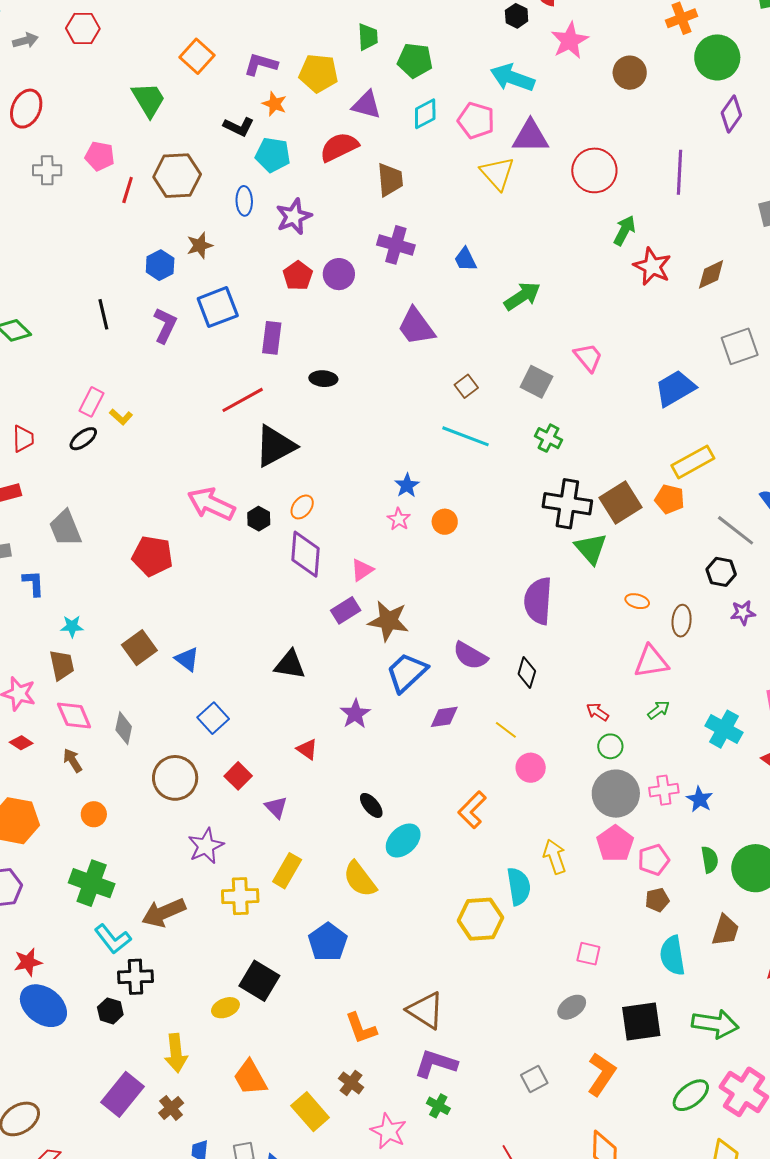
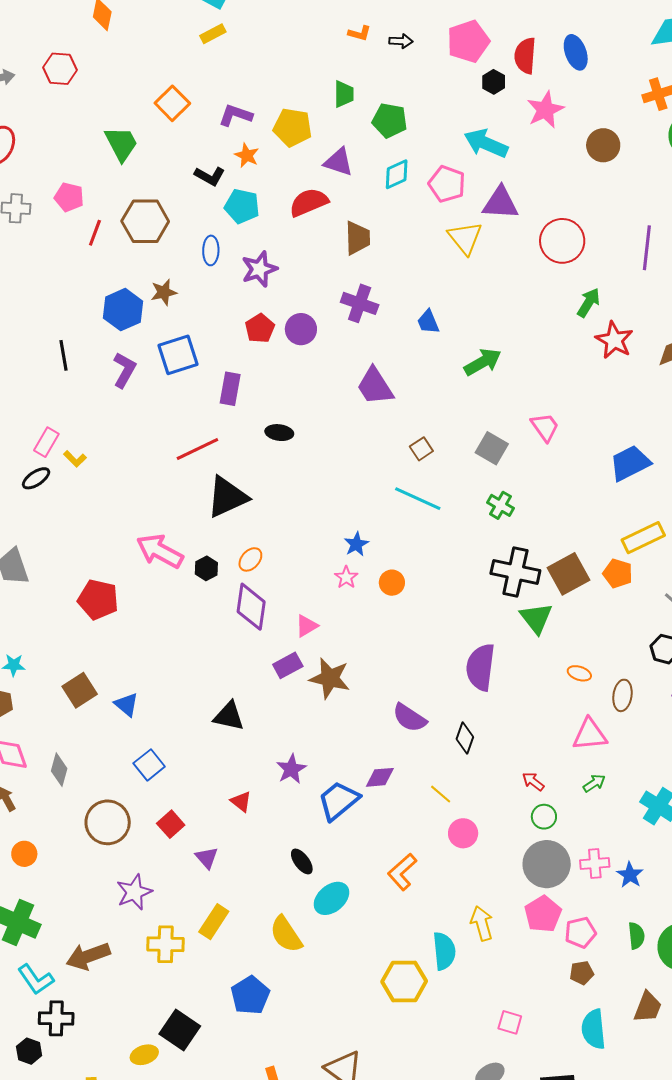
blue hexagon: (160, 265) -> (123, 310), size x1.4
blue trapezoid: (407, 673) -> (339, 801), moved

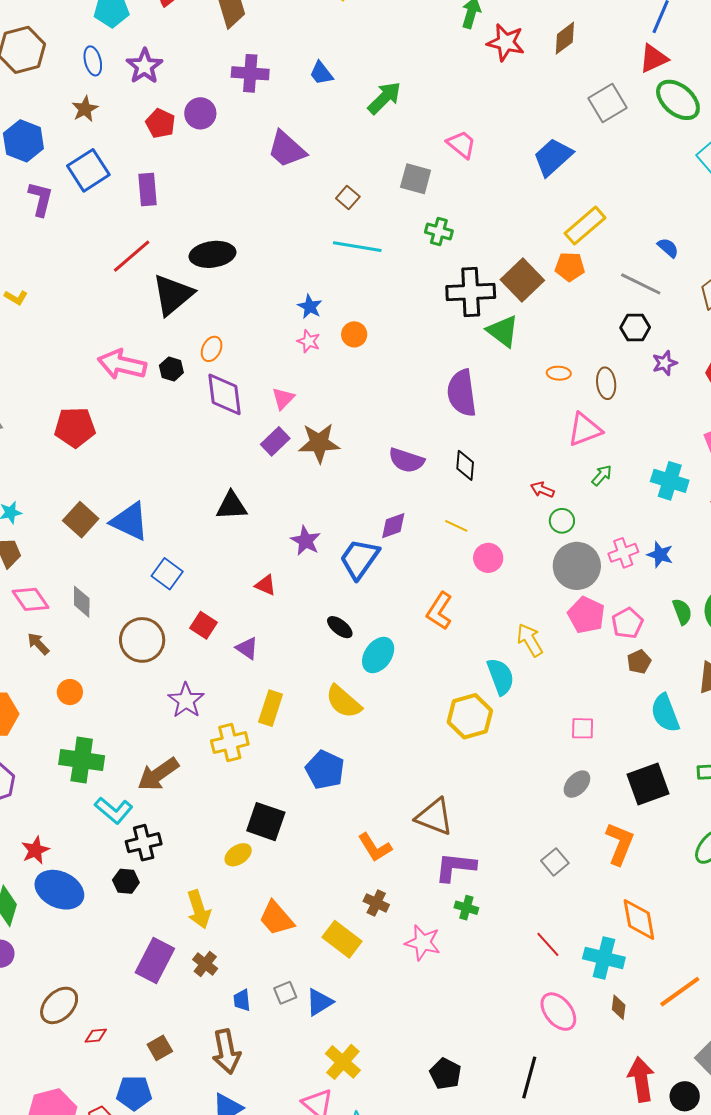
brown star: (164, 292) -> (85, 109), moved
black ellipse: (279, 433) -> (212, 254), moved, size x1.6
blue triangle: (127, 705) -> (130, 521), size x1.6

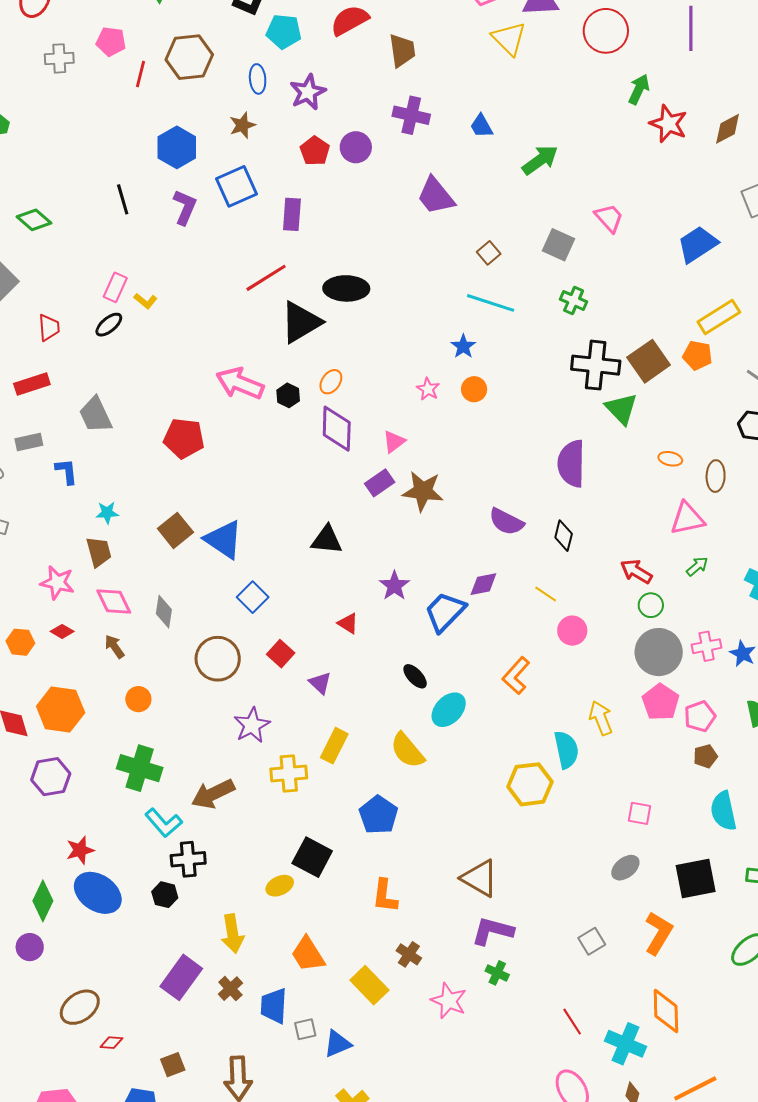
blue star: (310, 307) -> (463, 346), moved
red arrow: (542, 490) -> (636, 571), size x1.4
orange L-shape: (375, 847) -> (385, 896), moved, turned 30
blue trapezoid: (242, 1000) -> (274, 1006), moved, size x1.6

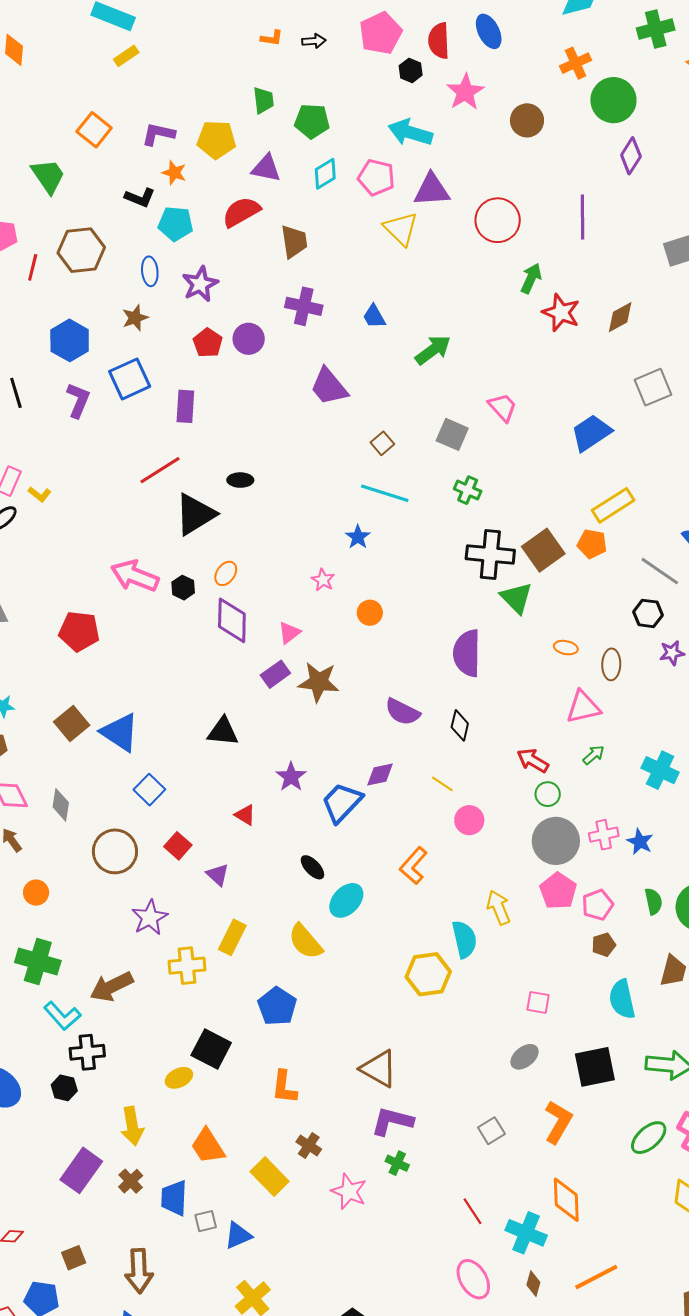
black ellipse: (346, 288) -> (240, 480), size x0.6
orange circle: (474, 389) -> (370, 613), moved

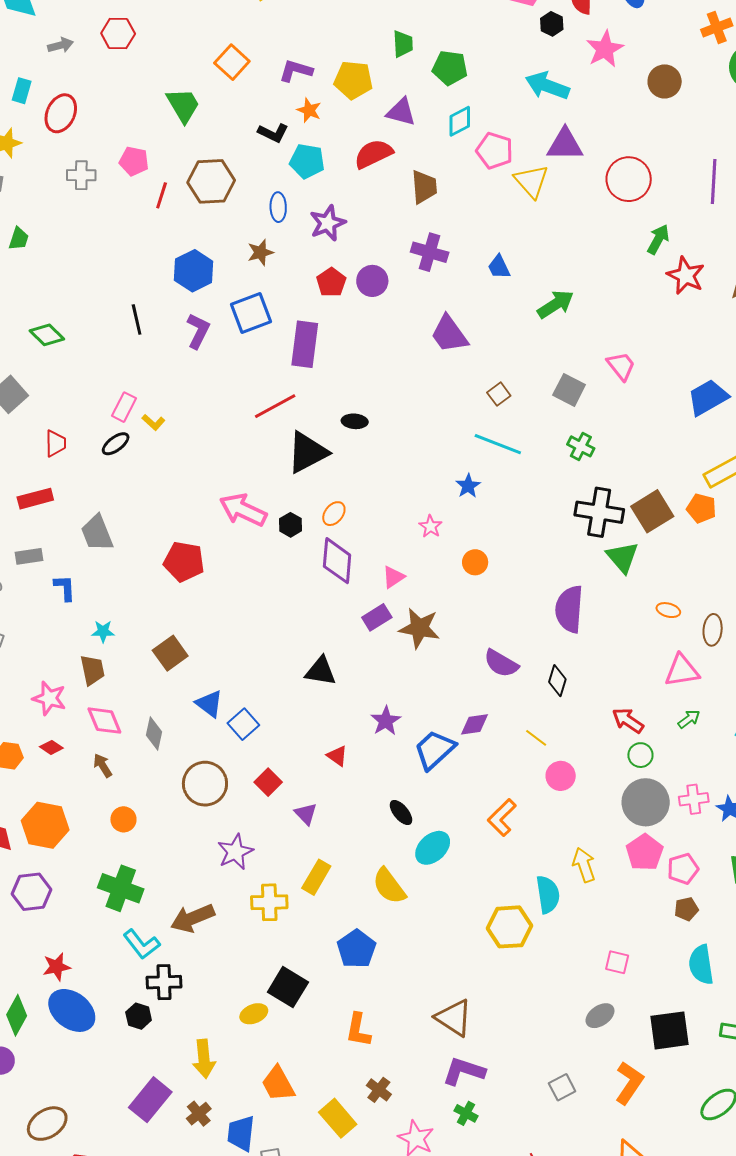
pink pentagon: (376, 177) -> (495, 151), moved
purple rectangle: (185, 406) -> (305, 344), size x1.4
blue triangle: (120, 732) -> (209, 704), moved, size x0.7

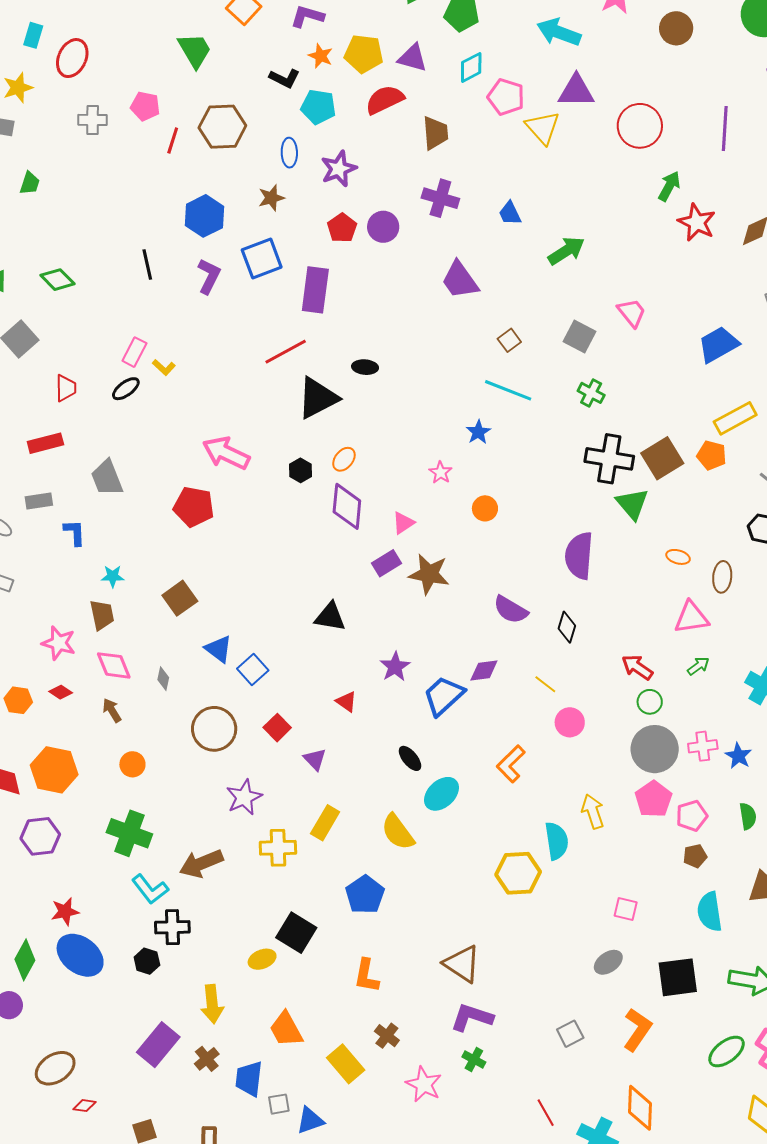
yellow pentagon: (353, 80) -> (364, 54), moved
pink arrow: (243, 510) -> (226, 453), moved
gray diamond: (154, 734) -> (163, 679), size x0.7

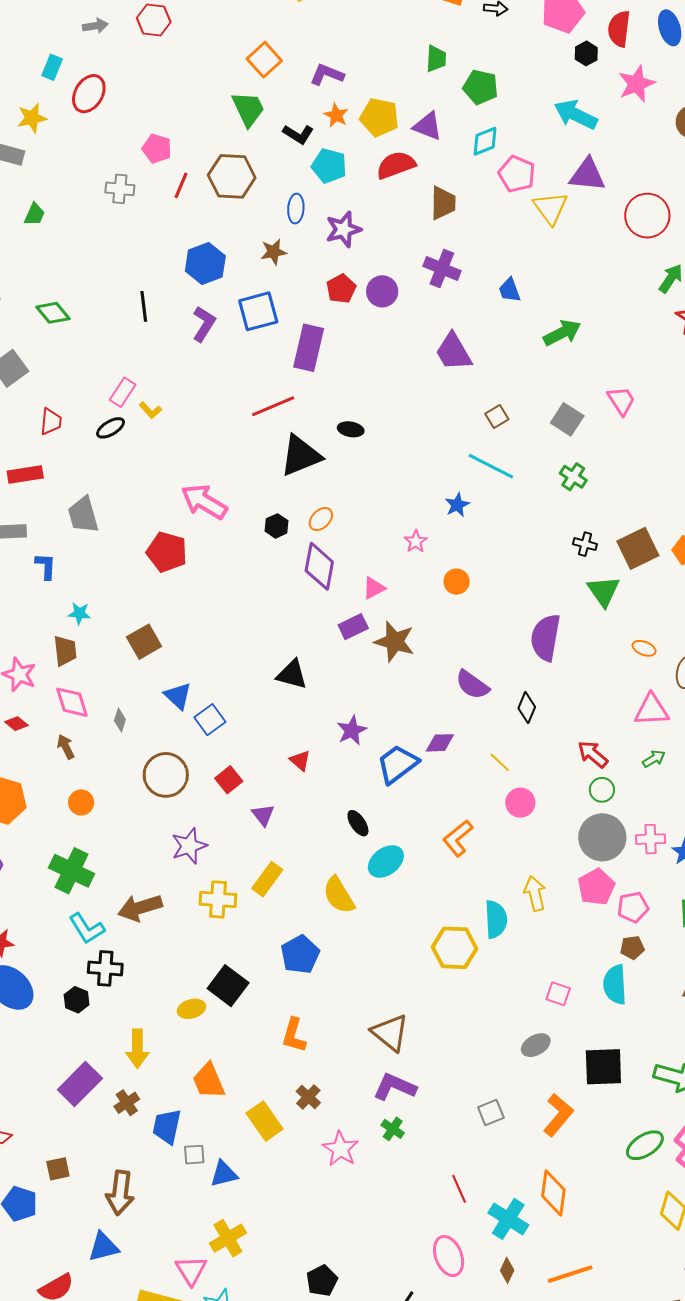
green trapezoid: (195, 50) -> (248, 109), moved
gray cross: (93, 120) -> (120, 189), moved
black cross: (609, 459) -> (585, 544), size x0.5
cyan semicircle: (710, 912) -> (615, 985), moved

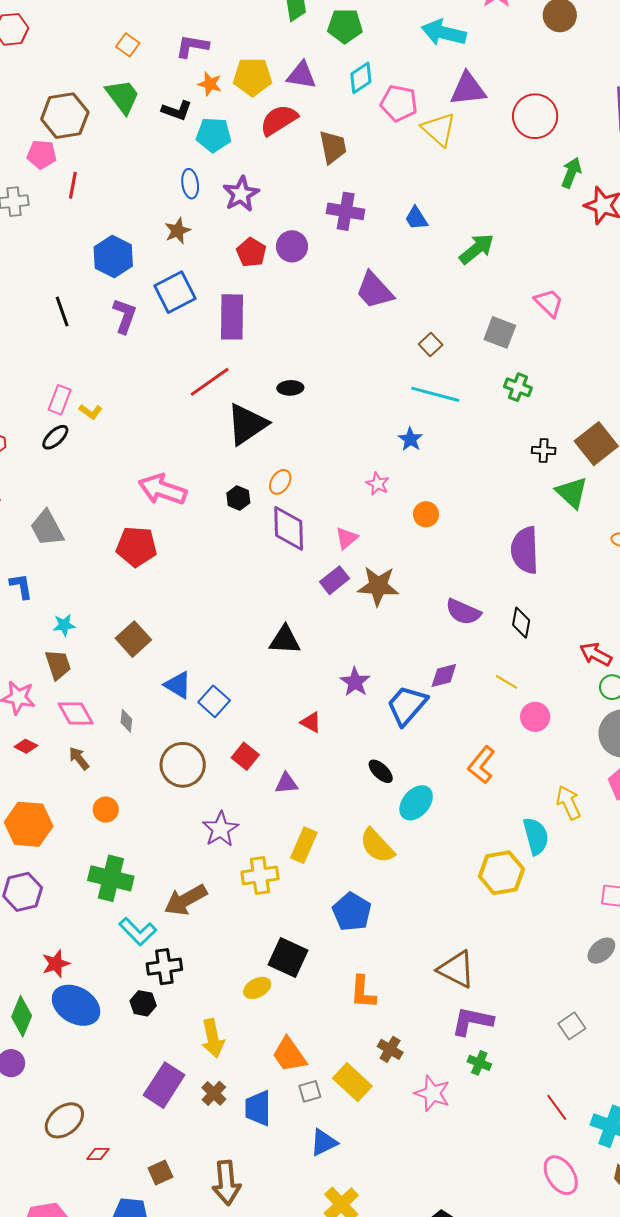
orange square: (264, 60) -> (128, 45), size x0.7
brown hexagon: (232, 176) -> (65, 116), moved
purple triangle: (263, 815) -> (286, 783), turned -45
gray square: (194, 1155) -> (310, 1091), moved

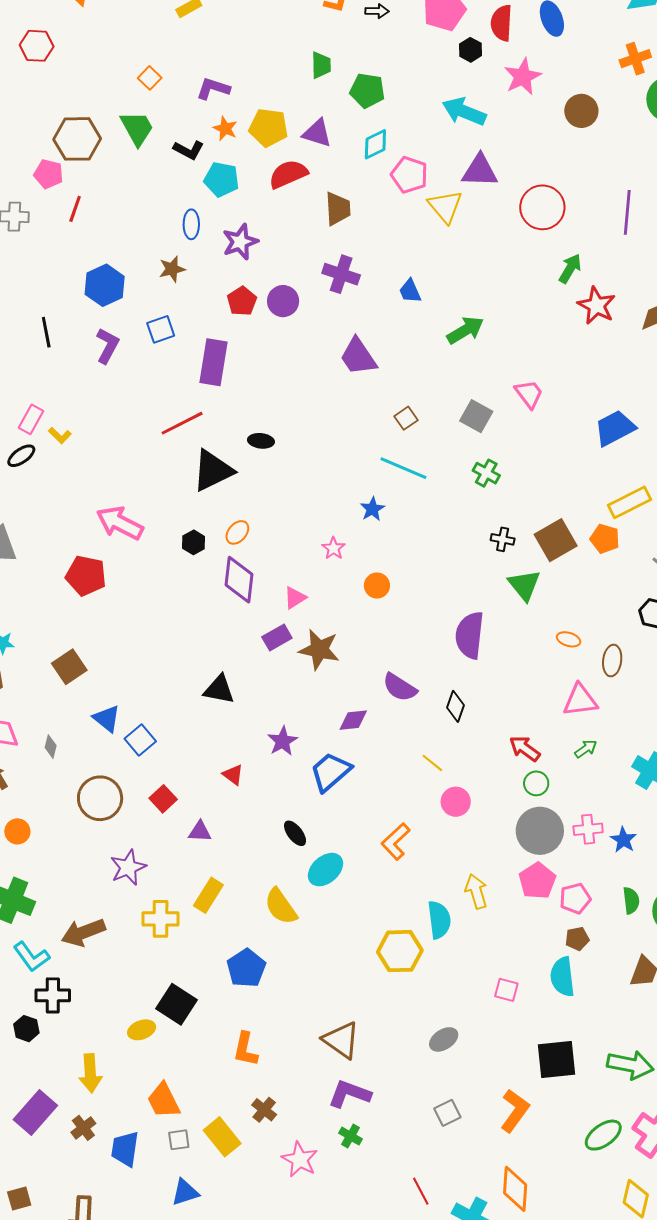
blue square: (175, 292) -> (161, 329), size x0.7
purple diamond: (444, 675) -> (353, 720), moved
gray ellipse: (601, 951) -> (444, 1039), moved

